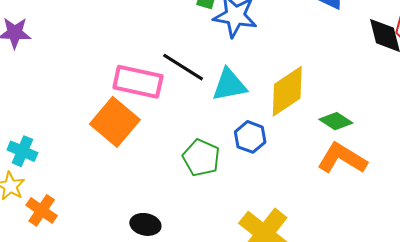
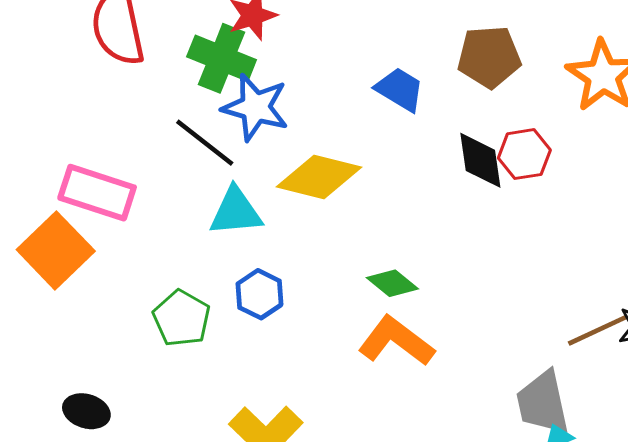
black line: (183, 67) -> (205, 143), moved
yellow diamond: (287, 91) -> (319, 177), moved, turned 42

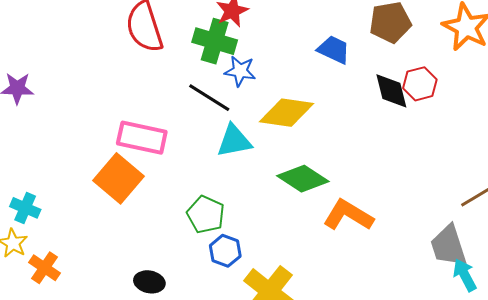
blue star: (255, 107) -> (240, 71), size x0.7
green diamond: (392, 283) -> (303, 179), moved, size x1.5
blue hexagon: (259, 294) -> (225, 251), moved

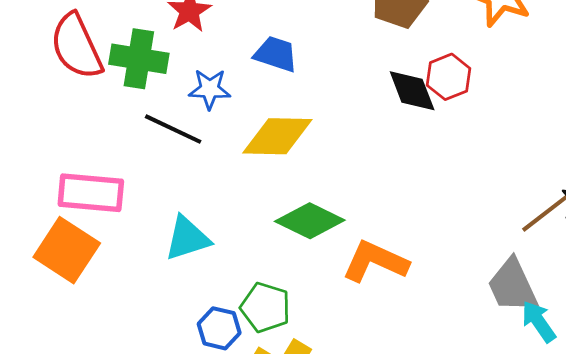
green cross: (215, 41) -> (139, 59), moved
blue trapezoid: (334, 50) -> (276, 54), moved
cyan triangle: (234, 141) -> (187, 238), moved
green pentagon: (206, 215) -> (265, 307), moved

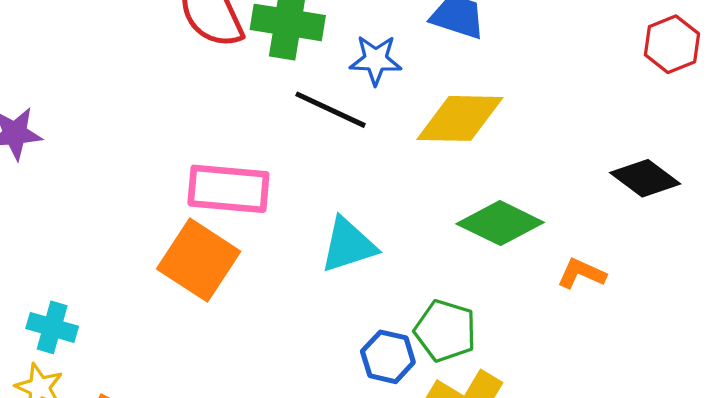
black diamond: (412, 91) -> (645, 178), moved, turned -32
orange L-shape: (375, 262) -> (581, 274), size x0.6

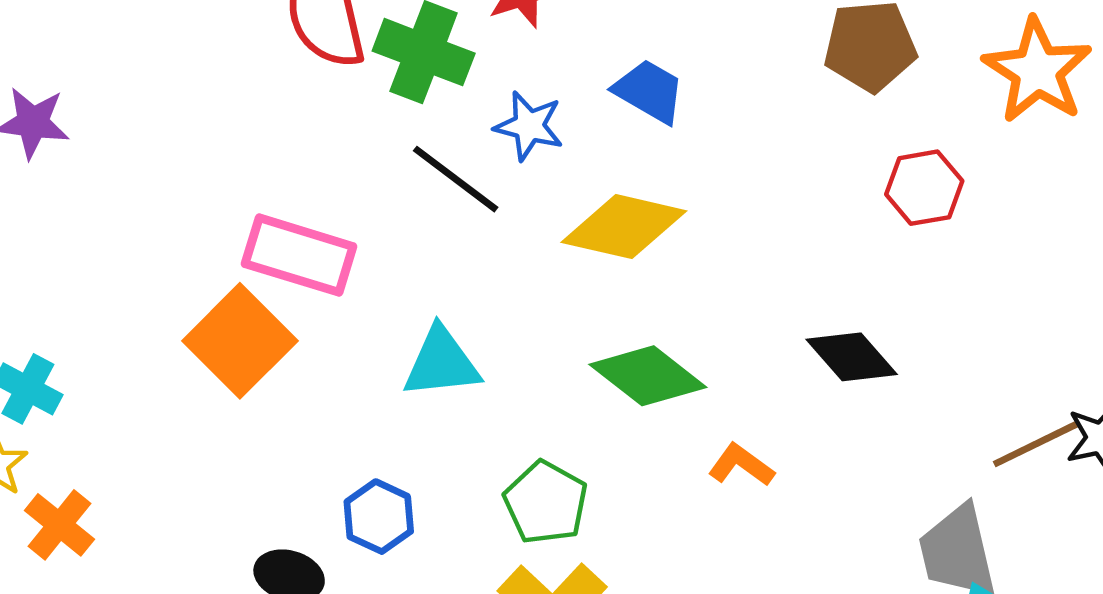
blue hexagon: (388, 357) -> (379, 517), moved

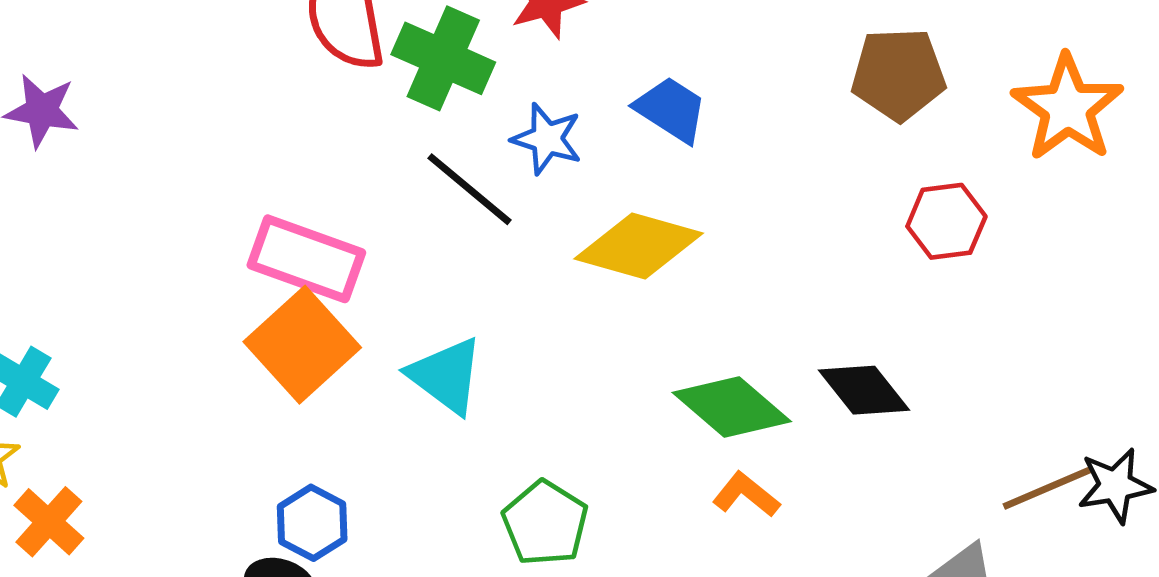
orange square: (240, 341) -> (302, 345), moved
cyan triangle: (441, 363) -> (446, 376), turned 40
green diamond: (648, 376) -> (732, 407), moved
blue hexagon: (379, 517) -> (312, 523), moved

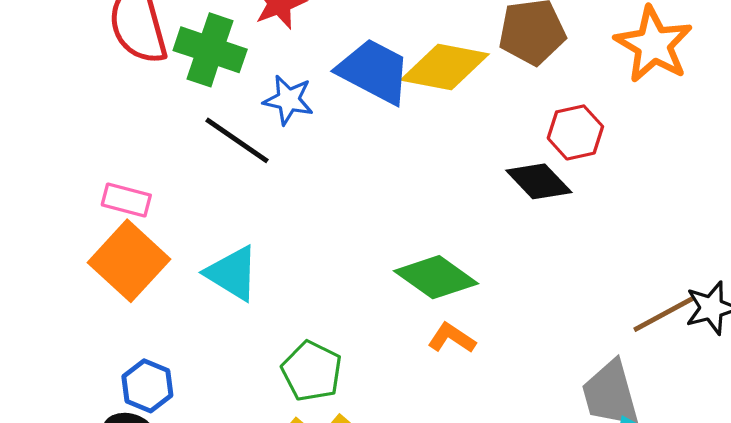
blue trapezoid: (671, 109) -> (374, 71), size x1.4
yellow diamond: (639, 246) -> (445, 67), moved
pink rectangle: (306, 259) -> (126, 200), size x0.6
black diamond: (864, 390) -> (539, 181), moved

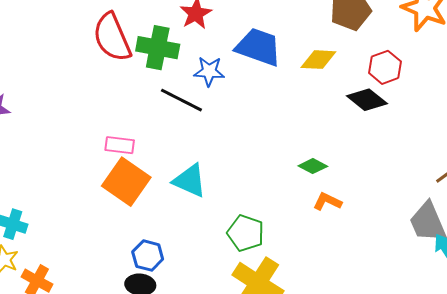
yellow diamond: (445, 67) -> (318, 60), moved, size x0.7
green diamond: (436, 277) -> (313, 166), size x0.6

